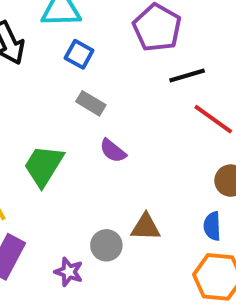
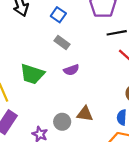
purple semicircle: (113, 151) -> (71, 70), turned -64
green trapezoid: (44, 166) -> (32, 74), turned -110

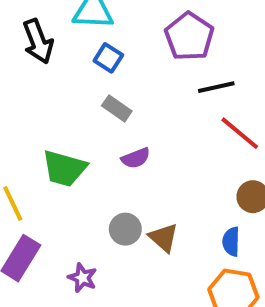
brown triangle: (85, 114) -> (163, 238), turned 36
gray circle: (62, 122) -> (125, 229), moved

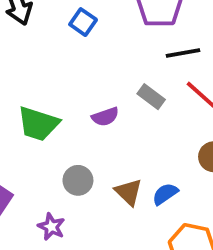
gray rectangle: (117, 108) -> (151, 97), moved
gray circle: (125, 229) -> (78, 180), moved
blue semicircle: (231, 242) -> (165, 194), moved, turned 52

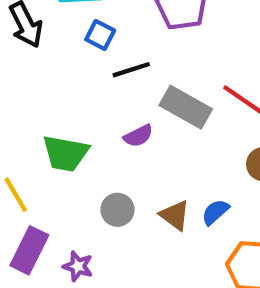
black line: (183, 53) -> (131, 70), moved
gray rectangle: (151, 97) -> (186, 107), size x1.6
purple star: (51, 227) -> (78, 266), moved

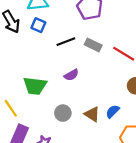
blue square: (100, 35) -> (38, 25), moved
gray rectangle: (186, 107) -> (93, 45), moved, size x0.7

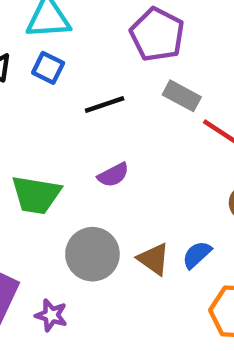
gray rectangle: (93, 45) -> (182, 96), moved
gray circle: (63, 113) -> (92, 254), size x1.5

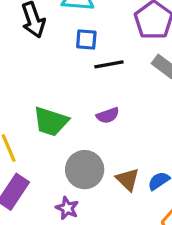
blue square: (48, 68) -> (86, 39), moved, turned -30
purple star: (51, 315) -> (67, 208), moved

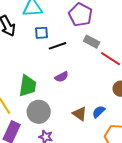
green trapezoid: (51, 121) -> (28, 86), turned -90
gray circle: (85, 170) -> (39, 112), moved

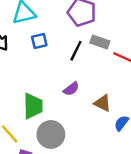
black line: (58, 46) -> (76, 51), moved, turned -36
brown triangle: (80, 114) -> (103, 103), moved

